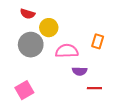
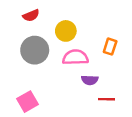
red semicircle: (28, 14) -> (31, 15), turned -40
yellow circle: (49, 28) -> (66, 31), moved

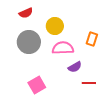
purple semicircle: (90, 80) -> (75, 67), turned -32
pink square: (28, 102) -> (37, 85), moved

